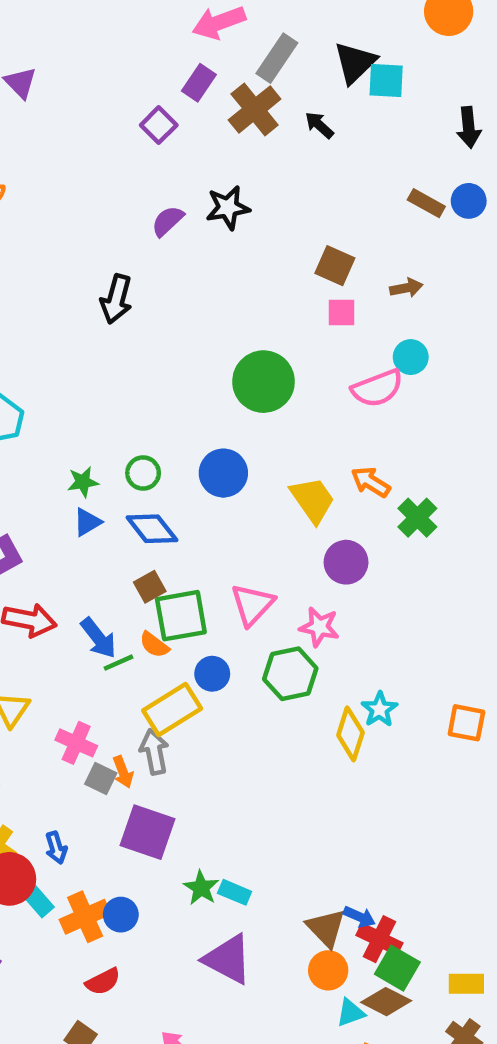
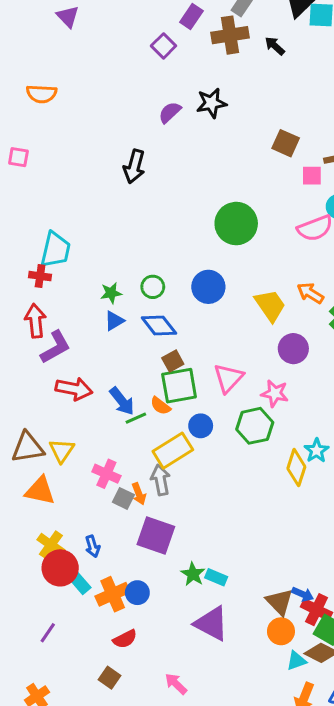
brown cross: (255, 109) -> (230, 35), turned 30
pink square: (342, 312) -> (312, 176), moved
brown square: (150, 587) -> (173, 361), moved

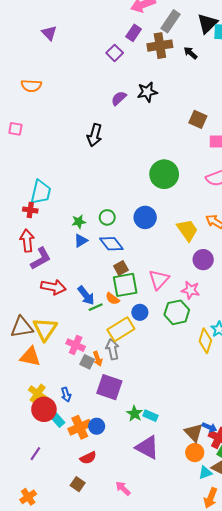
yellow triangle: (62, 451) -> (45, 329), size x1.4

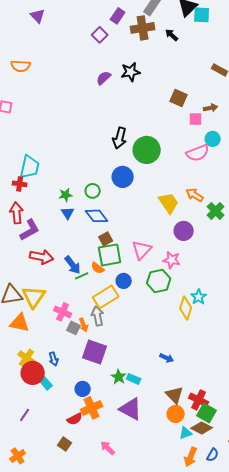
black arrow: (95, 135) -> (120, 138), moved
blue circle: (145, 217) -> (123, 177), moved
blue triangle: (81, 241) -> (68, 213), turned -32
orange cross: (80, 427) -> (92, 408), moved
blue arrow: (209, 427) -> (167, 358), moved

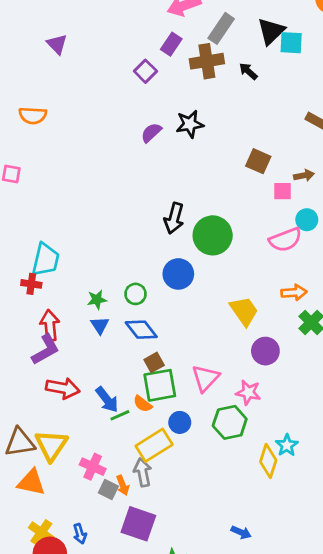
orange arrow: (195, 195) -> (294, 293), moved, turned 144
red arrow: (17, 213) -> (50, 325), moved

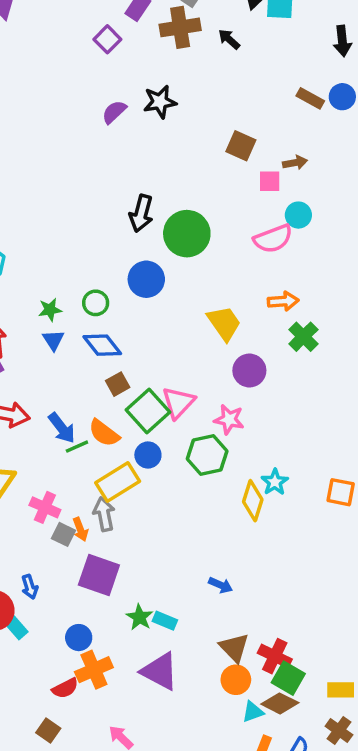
green square: (160, 385) -> (148, 411), moved, turned -32
orange semicircle: (143, 404) -> (104, 433), size x1.4

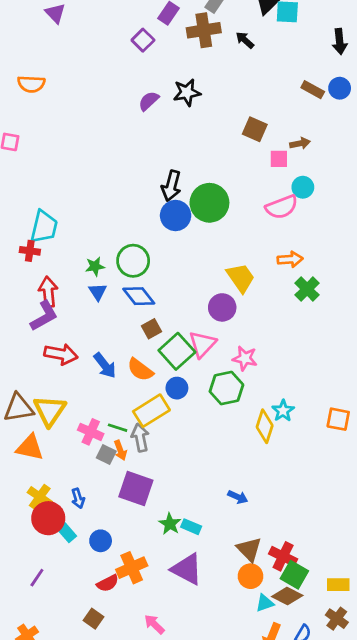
blue circle: (146, 279) -> (176, 216), moved
green circle: (96, 303) -> (133, 261), size x1.5
purple circle: (249, 370) -> (222, 307), moved
green line: (77, 447) -> (118, 428), moved, turned 42
blue circle: (79, 638) -> (101, 541), moved

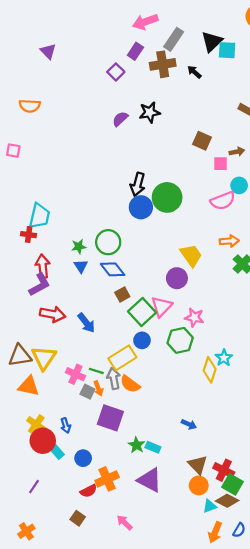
orange semicircle: (140, 370) -> (130, 384), moved

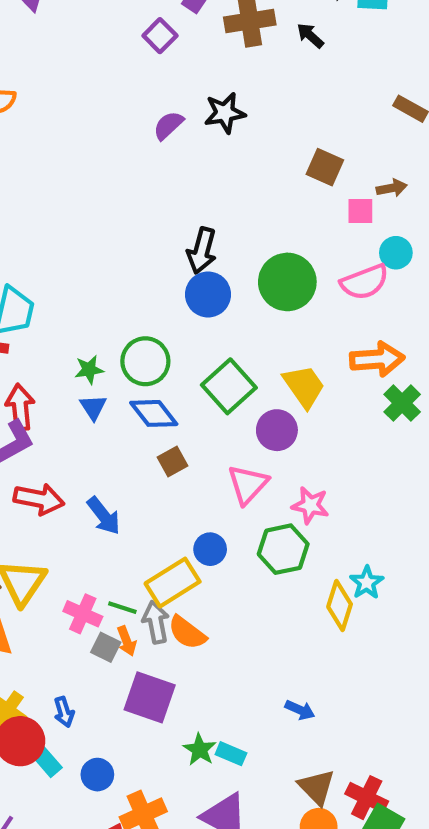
green circle: (167, 197) -> (287, 282), moved
orange arrow: (229, 241) -> (377, 359), size x1.4
green square: (142, 312) -> (229, 386), moved

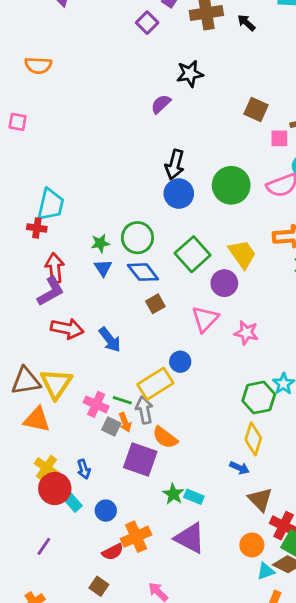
purple semicircle: (168, 125) -> (161, 104), moved
green hexagon: (283, 549) -> (259, 398), moved
yellow diamond: (340, 605) -> (253, 439), moved
orange semicircle: (187, 633) -> (165, 437), moved
brown triangle: (317, 787) -> (260, 500), moved

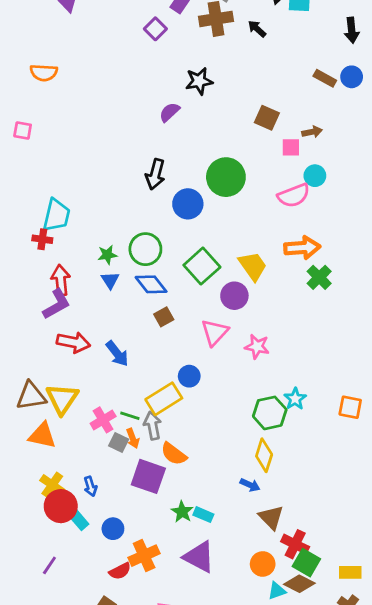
black arrow: (175, 165) -> (155, 174), moved
green circle: (231, 185) -> (226, 177), moved
pink cross: (96, 404) -> (103, 420), turned 35

